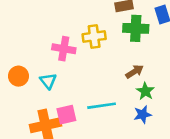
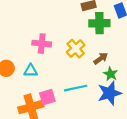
yellow cross: (94, 37) -> (76, 49), moved, turned -30
cyan triangle: (48, 81) -> (31, 71), turned -48
blue star: (143, 115) -> (109, 93), size x1.6

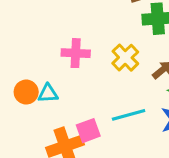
cyan triangle: (31, 71) -> (48, 94), moved

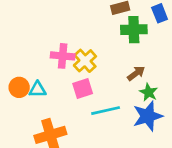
yellow cross: (125, 58) -> (85, 61), moved
pink square: (88, 131) -> (83, 88), moved

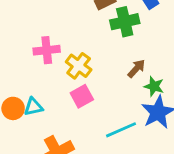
pink cross: (63, 56) -> (47, 50), moved
cyan line: (106, 111) -> (121, 130), moved

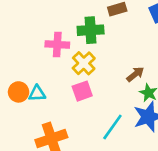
green cross: (125, 22) -> (91, 30), moved
cyan line: (121, 130) -> (112, 127), turned -40

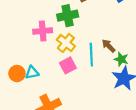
brown arrow: (135, 74) -> (109, 46), turned -88
cyan line: (112, 127) -> (91, 55), moved, turned -30

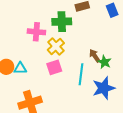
cyan line: (91, 55) -> (81, 74), moved
green star: (121, 59) -> (104, 62), moved

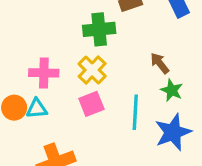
pink cross: (36, 32) -> (44, 73), moved
brown arrow: (95, 56) -> (160, 63), moved

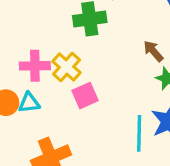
yellow cross: (92, 70) -> (67, 67), moved
cyan line: (135, 112) -> (139, 133), moved

